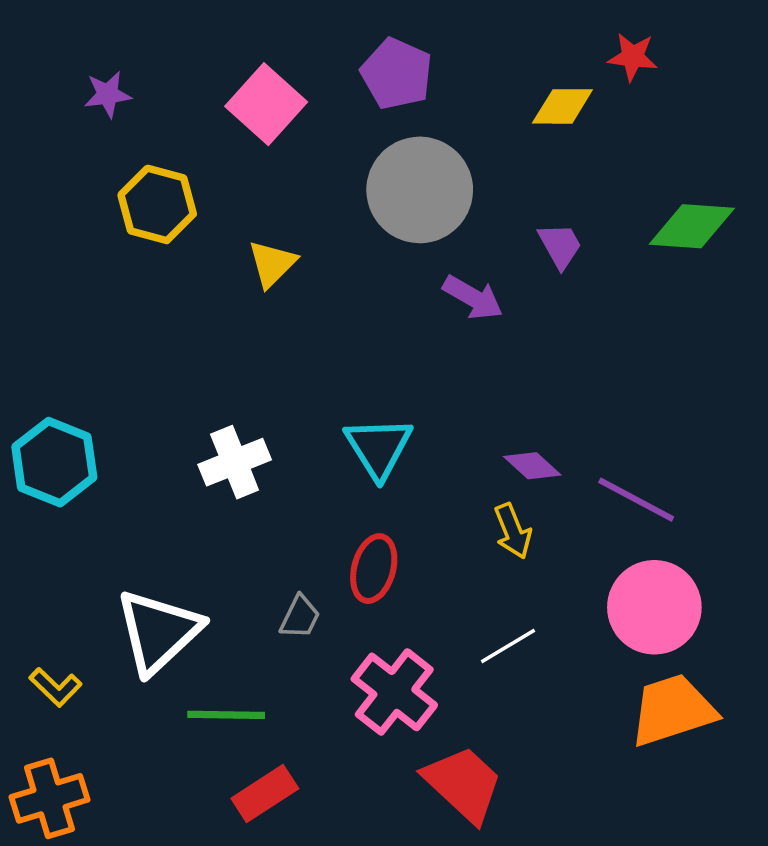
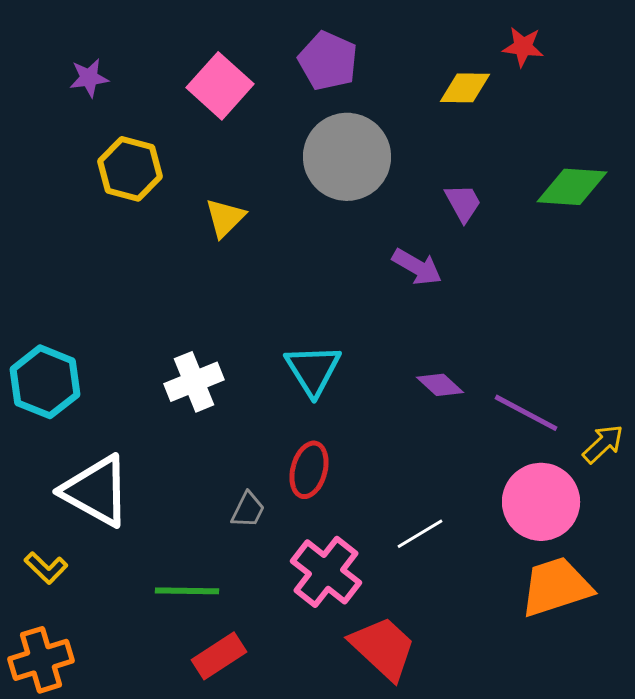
purple arrow: (473, 298) -> (417, 267), moved
yellow arrow: (513, 531) -> (603, 444), moved, turned -111
white triangle: (158, 631) -> (96, 491), moved, turned -48

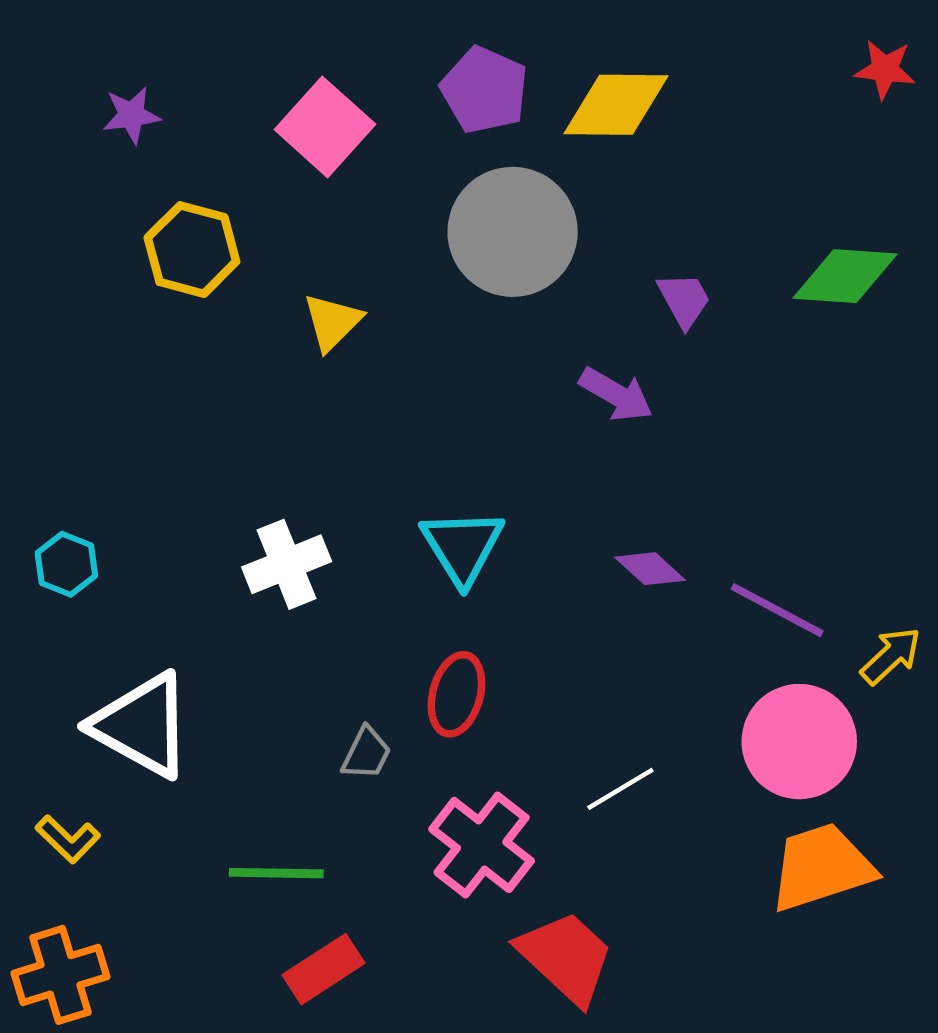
red star: (523, 47) -> (885, 69), moved
yellow diamond: (465, 88) -> (616, 105), moved, size x1.4
cyan hexagon: (45, 382) -> (66, 564), size x0.6

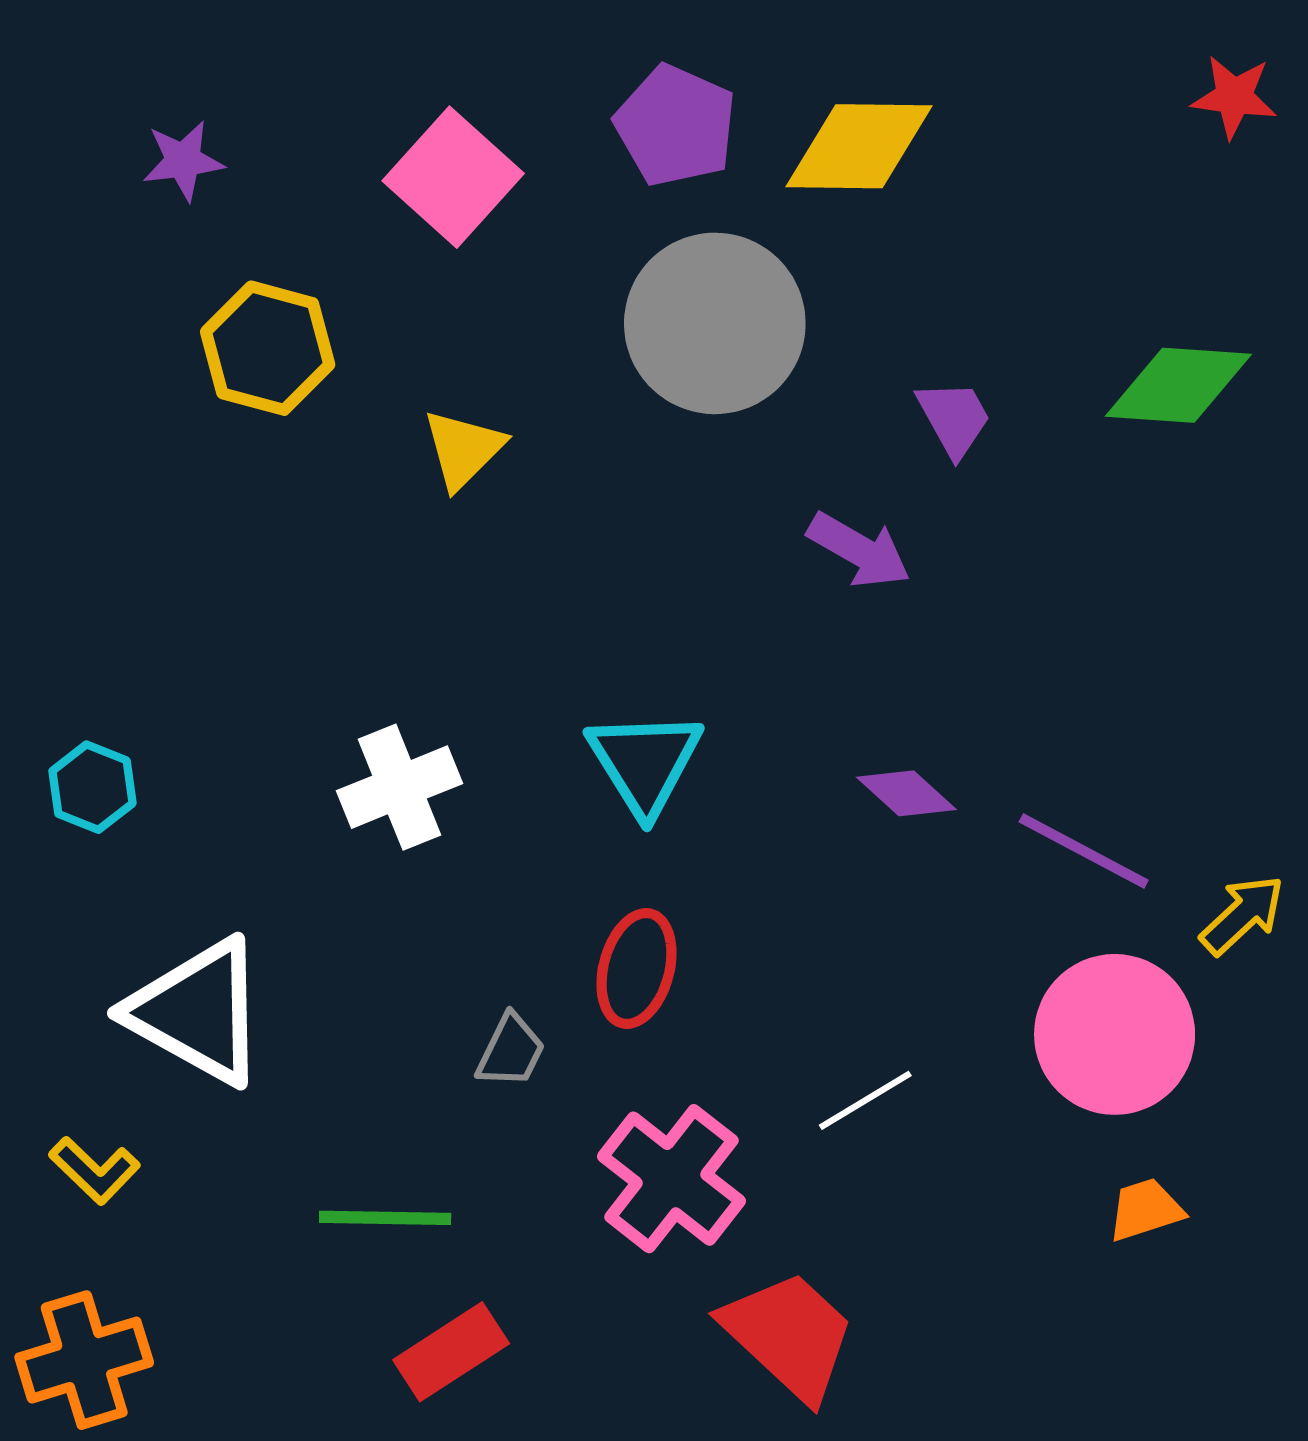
orange trapezoid: (821, 867) -> (1146, 1210), size x0.5

